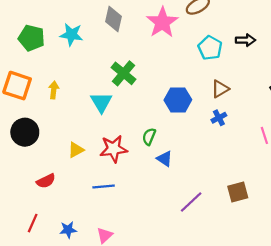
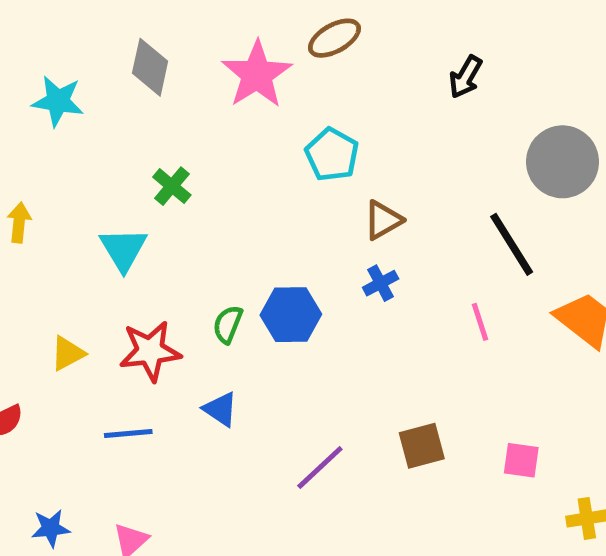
black arrow: (246, 40) -> (465, 77), moved, turned 120
cyan pentagon: (210, 48) -> (332, 155), moved
green cross: (124, 73) -> (172, 186), size x0.7
blue hexagon: (178, 100) -> (291, 315), moved
blue triangle: (165, 159) -> (220, 409), moved

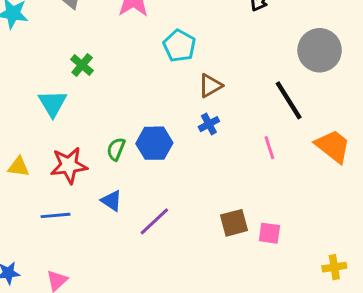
yellow triangle: (68, 353) -> (19, 167), turned 35
pink square: (521, 460) -> (269, 233), moved
purple line: (320, 467) -> (154, 221), moved

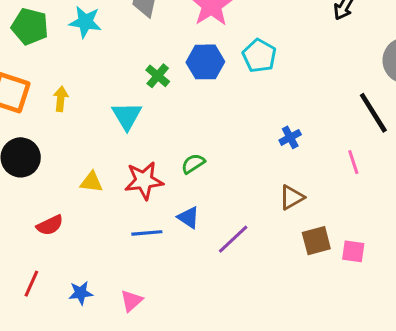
brown triangle: (210, 86) -> (292, 197), moved
blue hexagon: (154, 143) -> (205, 62), moved
green semicircle: (116, 149) -> (193, 164), turned 35
blue line: (55, 215) -> (147, 233), moved

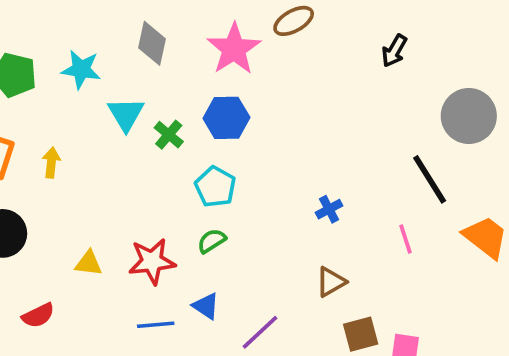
cyan pentagon: (259, 56) -> (215, 187), moved
cyan triangle: (127, 116) -> (126, 114), moved

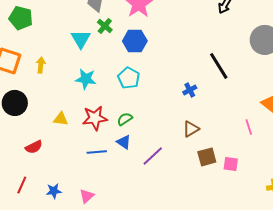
cyan star: (81, 69) -> (86, 79), moved
green cross: (169, 135) -> (105, 26), moved
black line: (430, 179) -> (219, 66), moved
pink line: (405, 239) -> (249, 127), moved
green semicircle: (212, 241) -> (125, 119), moved

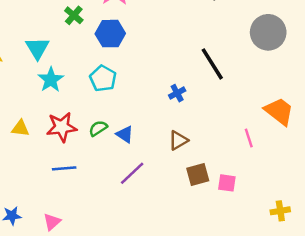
cyan triangle: (81, 39) -> (37, 48), moved
cyan star: (86, 79) -> (51, 80), turned 30
blue triangle: (124, 142) -> (125, 134), moved

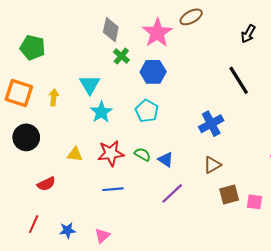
black line: (212, 64) -> (239, 80), moved
blue cross: (177, 93) -> (211, 124), size x1.6
green semicircle: (98, 128) -> (142, 154), turned 63

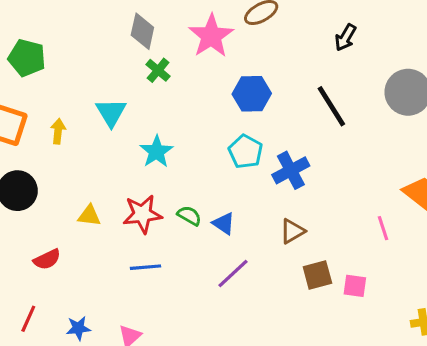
blue hexagon: (153, 72) -> (252, 94), moved
cyan pentagon: (147, 111) -> (246, 152), moved
cyan star: (101, 112) -> (156, 152), moved

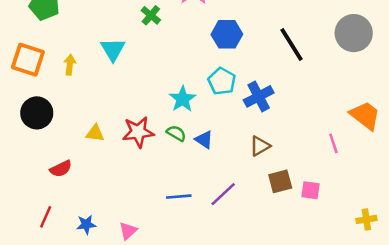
cyan star: (156, 152) -> (183, 99), moved
blue line: (146, 267) -> (179, 197), moved
purple line: (233, 273) -> (223, 194), moved

